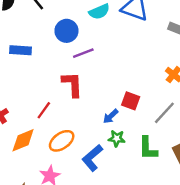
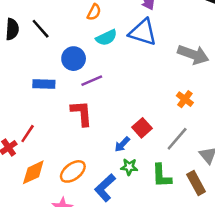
blue rectangle: (20, 50) -> (44, 84), moved
red square: (131, 101) -> (142, 128), turned 30
red line: (44, 110) -> (28, 134), moved

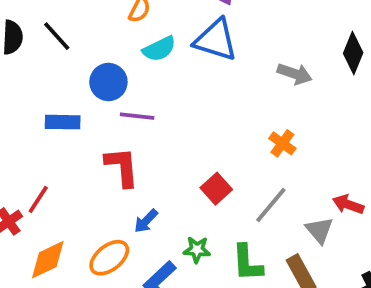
gray arrow: (193, 55) -> (295, 74), size x0.7
purple line: (92, 81) -> (137, 116), turned 30
blue arrow: (122, 144) -> (146, 221), moved

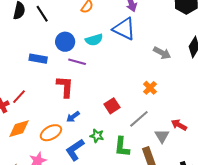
cyan semicircle: (159, 49) -> (94, 40), moved

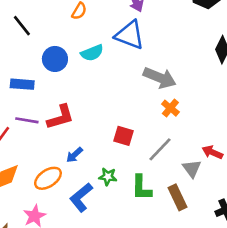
gray arrow: (162, 53) -> (160, 78), moved, size x1.4
purple line: (77, 62) -> (27, 120), moved
red L-shape: (65, 87) -> (60, 117), turned 75
red square: (112, 106) -> (123, 136), turned -35

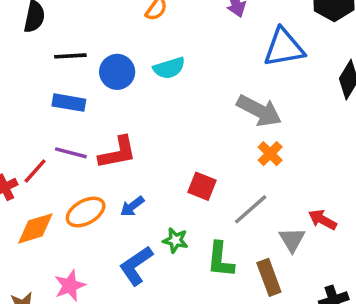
black line: (22, 26) -> (70, 56), moved, turned -60
blue triangle: (130, 35) -> (284, 48), moved, turned -36
orange ellipse: (48, 178) -> (86, 212), moved

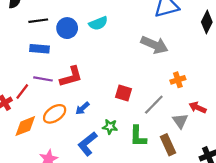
orange cross: (270, 154) -> (178, 80), moved, turned 32

